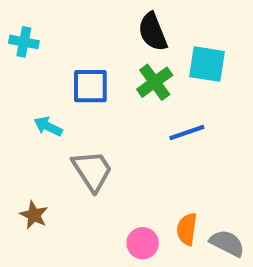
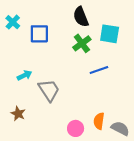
cyan cross: (24, 42) -> (13, 22), turned 32
blue square: (90, 86) -> (39, 34), moved
cyan arrow: (48, 126) -> (24, 75), moved, turned 128

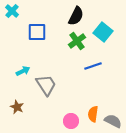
black semicircle: (81, 17) -> (76, 16), turned -132
cyan cross: (13, 22) -> (12, 11), moved
cyan square: (110, 34) -> (103, 32), turned 30

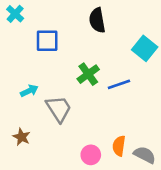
black semicircle: (76, 16) -> (97, 20), turned 144
cyan square: (103, 32) -> (145, 48), moved
green cross: (77, 41) -> (88, 74), moved

